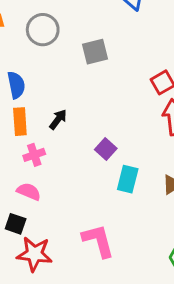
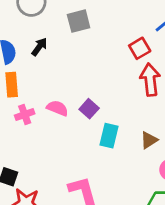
black arrow: (58, 119) -> (39, 47), moved
pink semicircle: (29, 192) -> (57, 108), moved

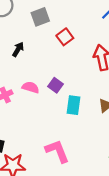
black arrow: (39, 47) -> (18, 49), moved
red square: (140, 48) -> (65, 37), moved

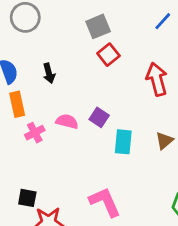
gray square: (40, 17) -> (98, 26), moved
black arrow: (18, 49) -> (49, 73), turned 136

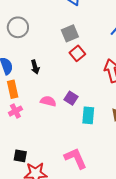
pink cross: (35, 133) -> (15, 111), moved

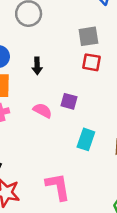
red square: (77, 53) -> (91, 62), turned 35
purple square: (71, 98) -> (69, 101), moved, turned -32

